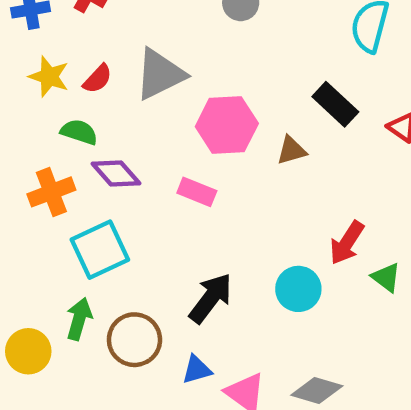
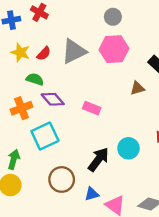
pink hexagon: (227, 125) -> (114, 49), moved
cyan circle: (298, 289) -> (128, 148), moved
green arrow: (79, 319) -> (14, 159), moved

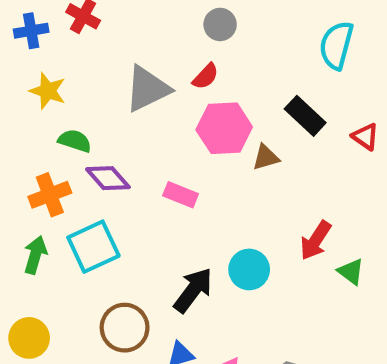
pink hexagon: (114, 49) -> (224, 128), moved
red semicircle: (44, 54) -> (206, 76), moved
green arrow: (14, 159) -> (35, 255), moved

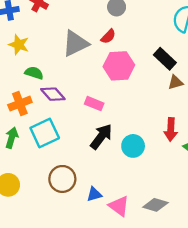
brown triangle: (266, 157) -> (175, 82), moved
red arrow: (316, 240) -> (171, 129), turned -30
black arrow: (193, 290) -> (101, 137), moved

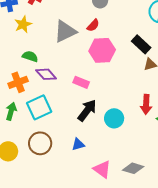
yellow star: (19, 45) -> (23, 24), moved, turned 30
brown circle: (62, 179) -> (40, 143), moved
blue triangle: (94, 194) -> (78, 144), moved

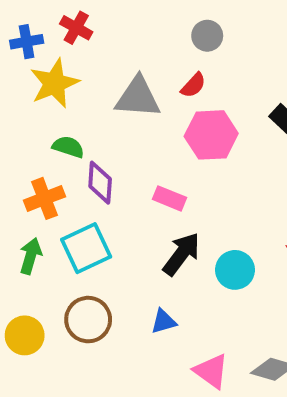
yellow star: (23, 24) -> (54, 83), size x1.4
gray triangle: (65, 31) -> (138, 97), turned 30
purple diamond: (46, 74) -> (100, 183), turned 45

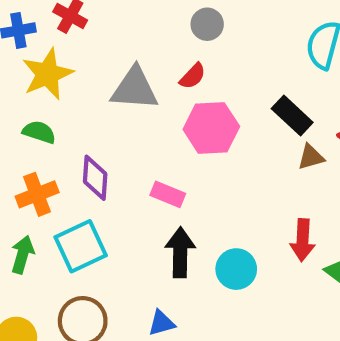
green semicircle: (68, 147) -> (39, 132), moved
black arrow: (181, 254) -> (180, 252), turned -36

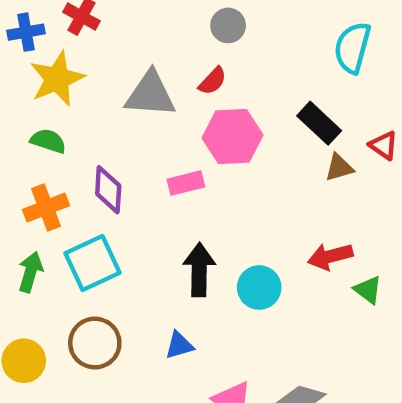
pink rectangle: (168, 194) -> (186, 183), moved, turned -36
red arrow: (303, 240) -> (330, 256), turned 72

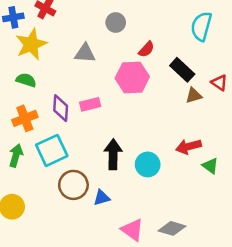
gray circle: (228, 25) -> (116, 22), moved
red semicircle: (213, 81) -> (146, 49), moved
gray triangle: (150, 94) -> (85, 53), size x0.7
pink rectangle: (186, 183) -> (90, 104), moved
brown circle: (95, 343) -> (73, 185), moved

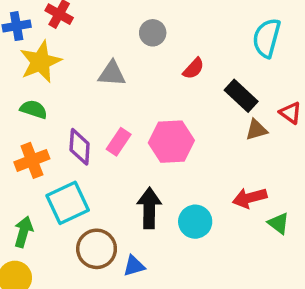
pink hexagon: (132, 77) -> (171, 142), moved
pink rectangle: (90, 104) -> (119, 142), turned -42
green arrow: (16, 156) -> (23, 232), moved

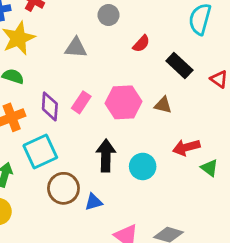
brown triangle: (256, 130) -> (163, 105), moved, turned 30

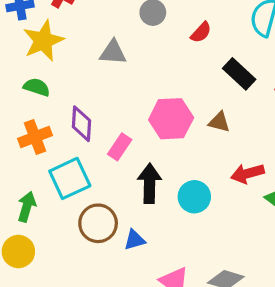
red semicircle: (141, 44) -> (201, 32), moved
pink rectangle: (81, 102) -> (120, 147), moved

